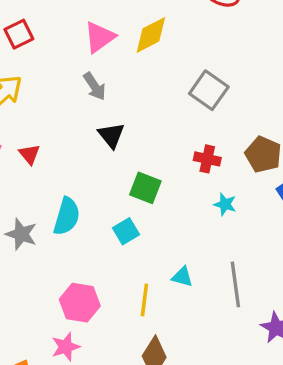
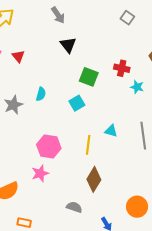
gray square: (209, 90) -> (127, 18), size x0.6
red cross: (207, 159) -> (122, 68), moved
cyan semicircle: (67, 216) -> (41, 94), size x0.6
gray star: (21, 234) -> (13, 105), turned 30

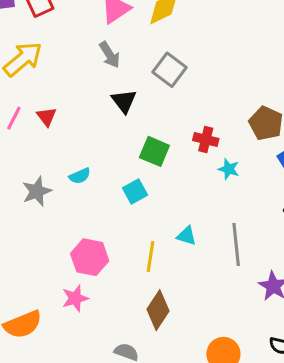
gray square: (127, 18) -> (169, 70), moved, size x1.5
cyan semicircle: (41, 94) -> (80, 176), turned 48

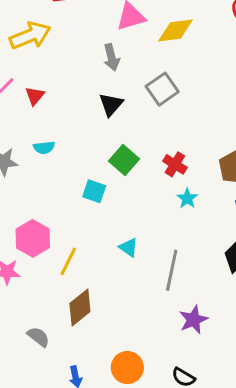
cyan semicircle: (80, 176) -> (44, 148), moved
cyan square: (135, 192) -> (94, 191), turned 30
yellow line: (150, 256) -> (68, 261), moved

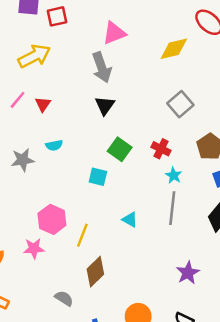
yellow diamond: (175, 31) -> (174, 49), moved
gray arrow: (111, 57) -> (102, 67), size x1.4
gray square: (162, 89) -> (180, 104), moved
gray line: (172, 270) -> (172, 208), moved

